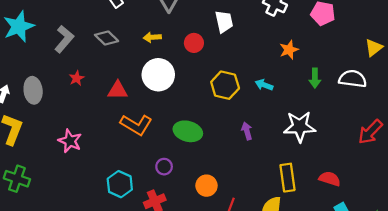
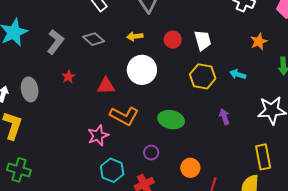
white trapezoid: (224, 22) -> (203, 40), moved
pink star: (70, 141) -> (98, 135), moved, turned 30

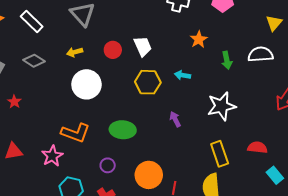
red triangle: (106, 86) -> (14, 151), moved
orange circle: (190, 168) -> (149, 175), size x1.4

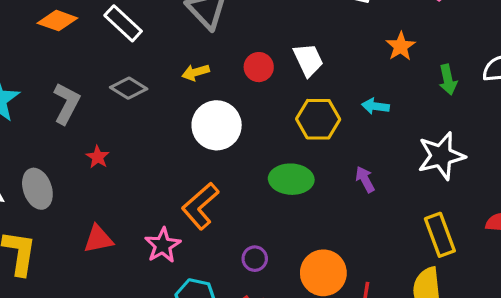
green ellipse: (123, 130) -> (291, 179), moved
orange L-shape: (75, 133) -> (200, 206), turned 120

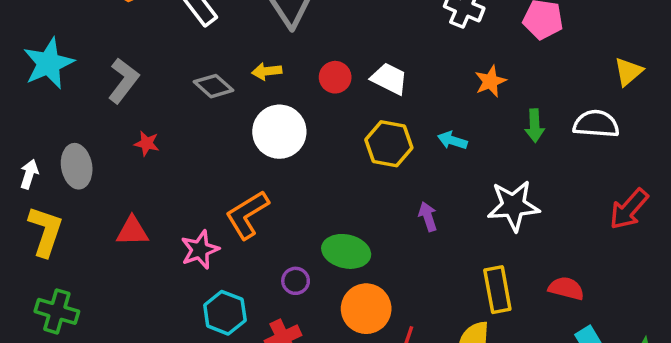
white trapezoid: (308, 60) -> (389, 79), turned -48
gray diamond: (129, 88) -> (213, 86), moved
red star: (98, 157) -> (147, 143), turned -30
green ellipse: (291, 179) -> (346, 251), moved

